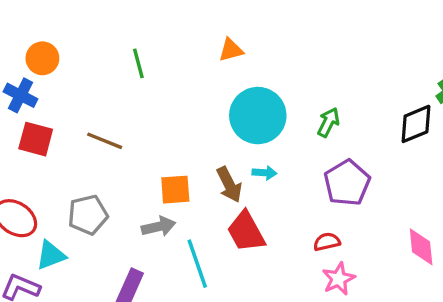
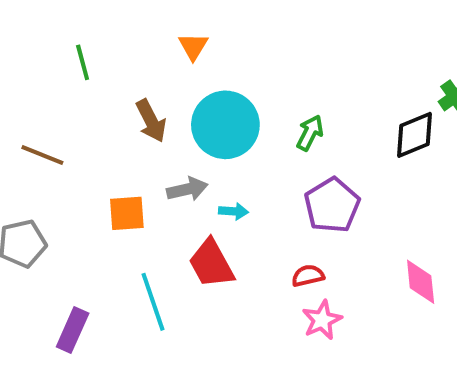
orange triangle: (231, 50) -> (193, 46), turned -44
cyan arrow: (265, 173) -> (233, 211), moved
brown arrow: (229, 185) -> (151, 121), moved
gray arrow: (159, 227) -> (187, 189), moved

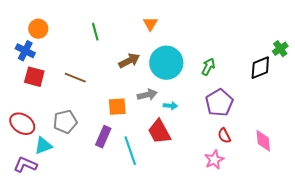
brown arrow: (151, 121) -> (129, 61), turned -90
red semicircle: (308, 276) -> (224, 136), moved, turned -105
purple rectangle: (73, 330) -> (103, 137), moved

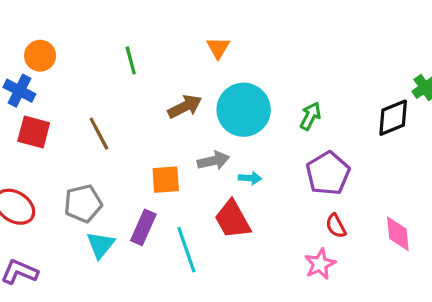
brown line: (75, 78) -> (99, 134), turned 40
cyan triangle: (43, 146) -> (101, 245), moved, turned -30

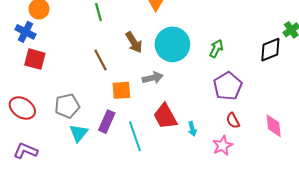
brown arrow: (185, 107) -> (134, 42), turned 85
brown line: (99, 134) -> (101, 60), moved
cyan arrow: (250, 178) -> (192, 129), moved, turned 72

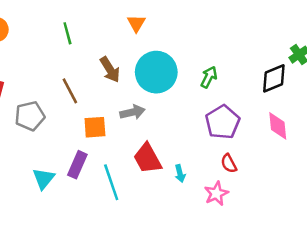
gray pentagon: (67, 106) -> (30, 116), moved
pink diamond: (274, 126) -> (278, 126), moved

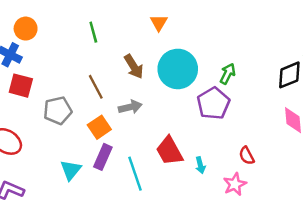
gray arrow: (132, 112) -> (130, 107), moved
purple pentagon: (223, 122) -> (213, 103), moved
orange square: (95, 127) -> (99, 127), moved, turned -30

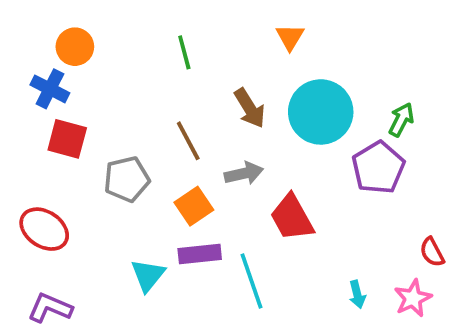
red trapezoid: (169, 151) -> (292, 218), moved
purple rectangle: (103, 157) -> (200, 254), turned 60
cyan arrow: (200, 165) -> (357, 294), moved

